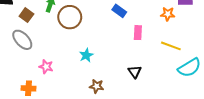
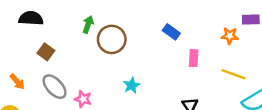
brown square: (26, 15) -> (46, 52), moved
gray ellipse: (22, 40) -> (55, 87), moved

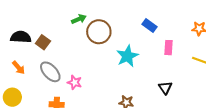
black semicircle: (31, 18) -> (21, 37), moved
green arrow: (88, 24) -> (79, 19), turned 48
cyan star: (132, 85) -> (127, 56), moved, size x1.5

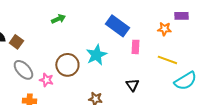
green arrow: (79, 19) -> (58, 19), moved
blue rectangle: (150, 25) -> (117, 26), size x1.6
brown circle: (99, 32) -> (67, 65), moved

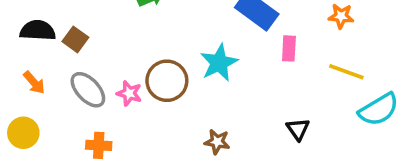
pink star: (46, 80) -> (129, 93), moved
black triangle: (132, 85) -> (298, 129), moved

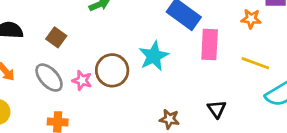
brown square: (75, 39) -> (56, 37), moved
pink rectangle: (289, 48) -> (210, 45), size x1.5
brown star: (217, 142) -> (169, 119), moved

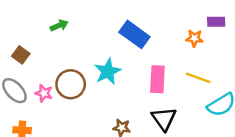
pink rectangle: (210, 45) -> (157, 79), moved
black triangle: (217, 109) -> (164, 119), size x1.5

